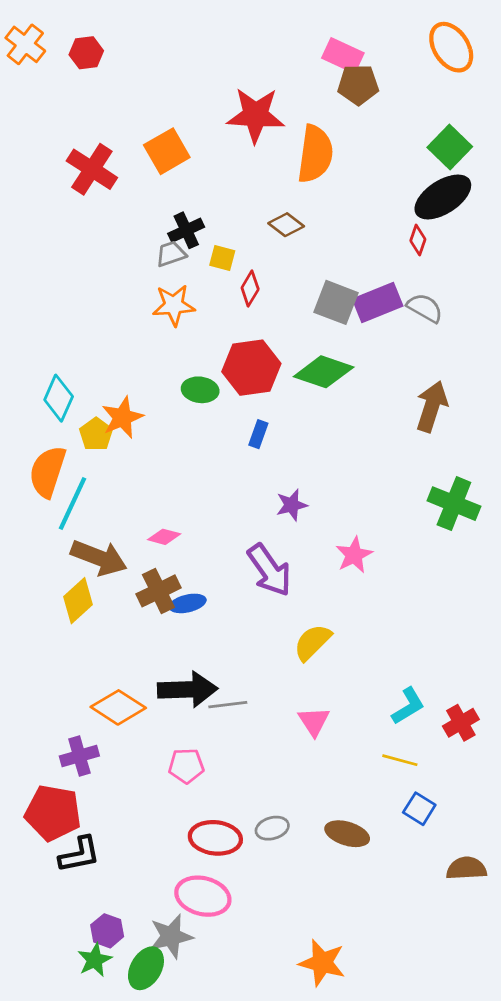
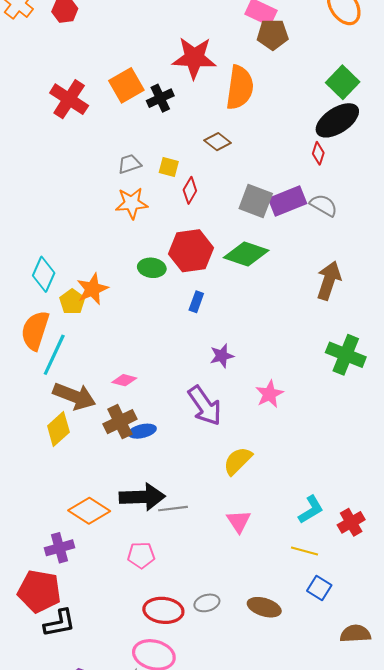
black cross: (186, 230) -> (160, 98), moved

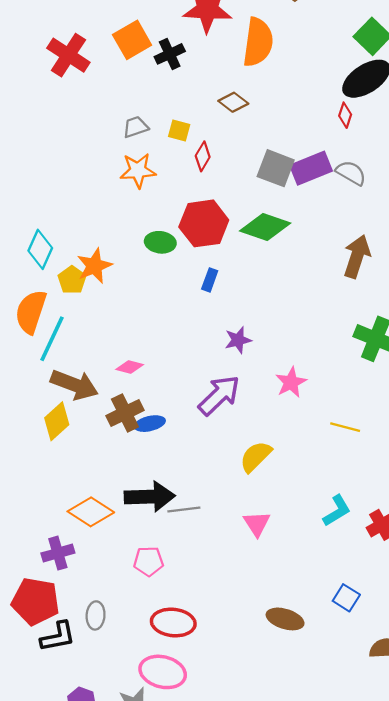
purple arrow: (205, 406) -> (219, 395), turned -99
yellow line: (304, 551) -> (345, 427), moved
gray ellipse: (207, 603) -> (96, 615), moved, turned -70

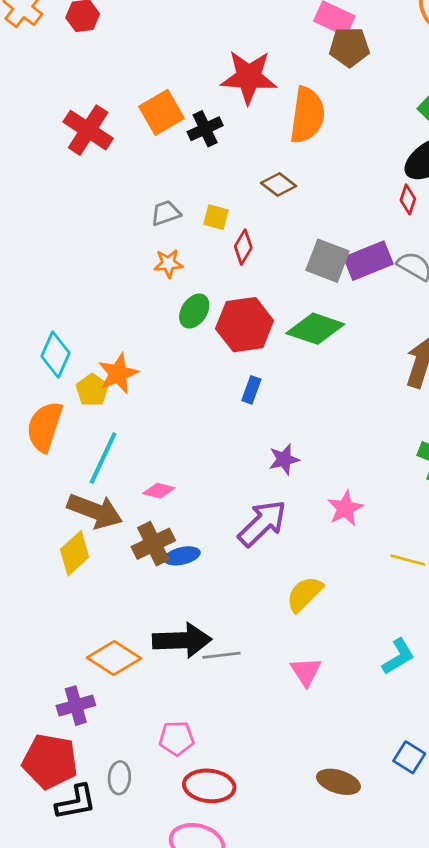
orange star: (138, 170) -> (168, 263), size x0.7
green ellipse: (160, 242) -> (194, 311), moved, turned -64
cyan line: (52, 339) -> (103, 458), moved
pink pentagon: (149, 561) -> (177, 738), moved

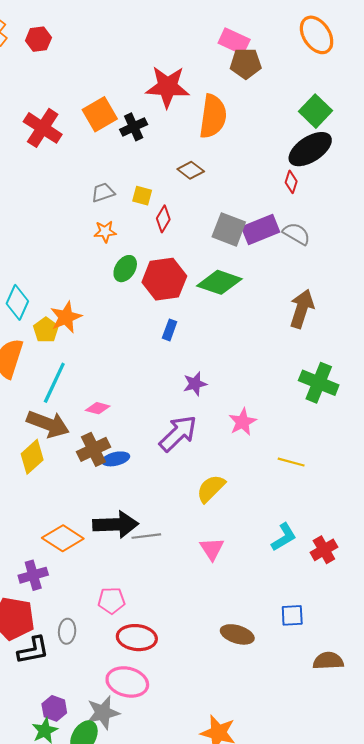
blue square: (409, 757) -> (292, 615), turned -35

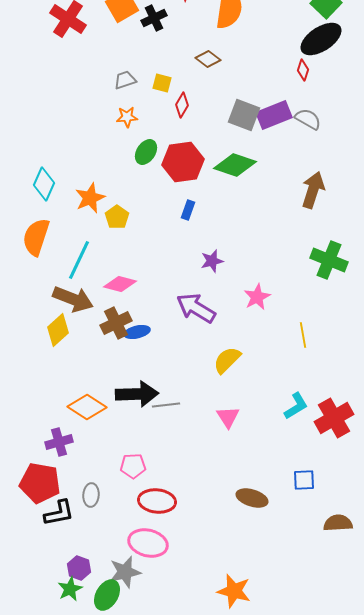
yellow pentagon: (46, 330) -> (117, 217), moved
pink diamond: (98, 408) -> (120, 284), size x1.4
purple arrow: (178, 434) -> (196, 308), turned -105
yellow line: (291, 462) -> (303, 335), turned 65
red cross: (324, 550) -> (334, 418), size x1.5

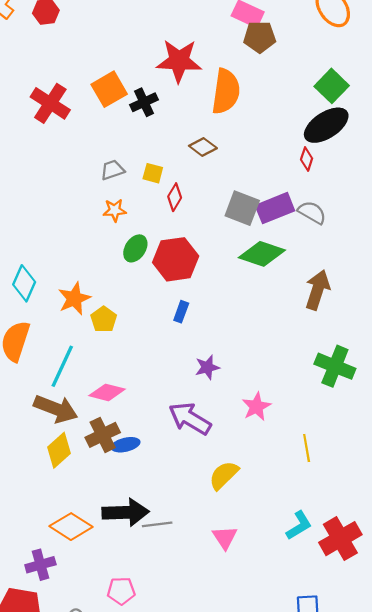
green diamond: (235, 165) -> (262, 254), moved
yellow diamond: (58, 330) -> (59, 450), moved

